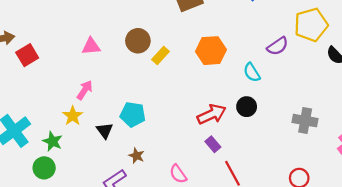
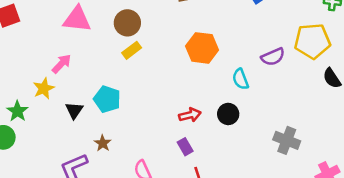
pink triangle: (91, 46) -> (77, 19), size x1.4
yellow rectangle: (161, 55) -> (132, 50), moved
red arrow: (212, 114) -> (190, 115), size x0.7

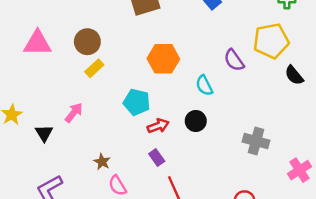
purple semicircle: (273, 57) -> (234, 60), turned 85
pink arrow: (62, 64) -> (74, 113), moved
cyan pentagon: (107, 99) -> (137, 102), moved
brown star: (103, 143) -> (102, 162), moved

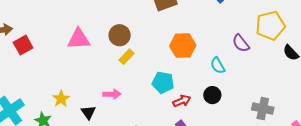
pink arrow: (74, 113) -> (112, 94), turned 54

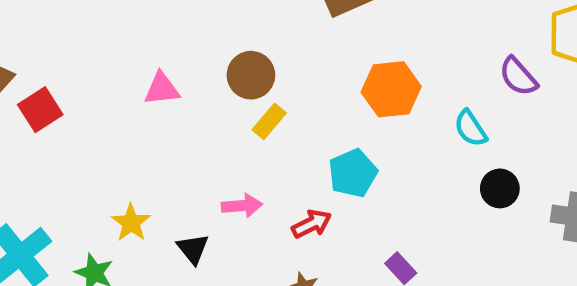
pink triangle: (79, 39) -> (162, 89), size x0.7
cyan pentagon: (163, 82) -> (353, 173), turned -30
black circle: (212, 95) -> (500, 188), moved
red arrow: (182, 101) -> (312, 224), moved

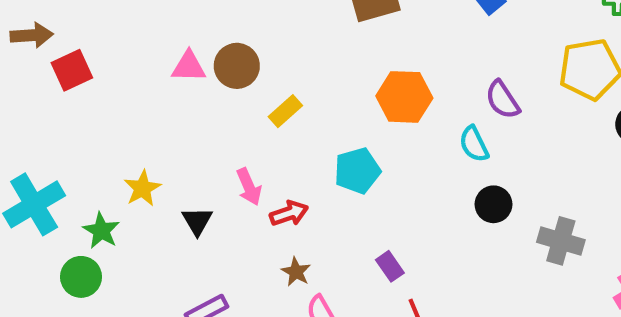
brown circle: (251, 75) -> (237, 66), moved
purple semicircle: (518, 77) -> (502, 100), moved
pink arrow: (242, 206) -> (249, 187), turned 63
red arrow: (312, 224) -> (289, 213), moved

